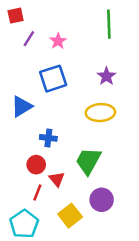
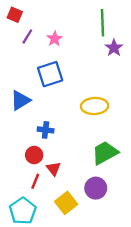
red square: (16, 16) -> (15, 15), turned 35
purple star: (106, 76) -> (114, 48), moved
green trapezoid: (88, 161) -> (105, 153), moved, turned 32

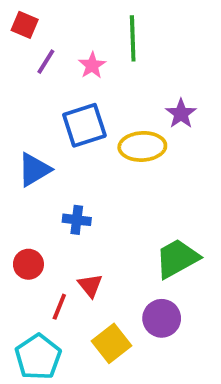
green line: (103, 23) -> (133, 38), moved
purple star: (114, 48) -> (181, 114), moved
yellow ellipse: (95, 106) -> (142, 146), moved
red circle: (34, 155) -> (28, 264), moved

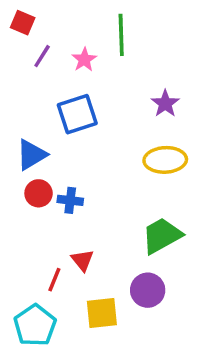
yellow ellipse: (142, 146) -> (165, 160), moved
red circle: (28, 264) -> (39, 193), moved
yellow square: (111, 343) -> (102, 313), turned 32

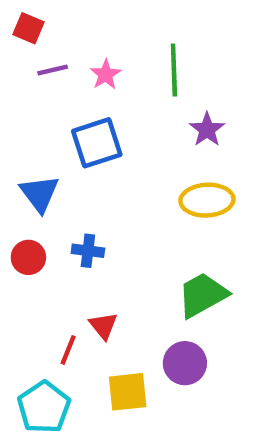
green line: (121, 35) -> (174, 70), moved
purple line: (42, 56) -> (53, 70), turned 45
blue triangle: (31, 155) -> (39, 193), turned -36
red circle: (39, 193) -> (28, 257), moved

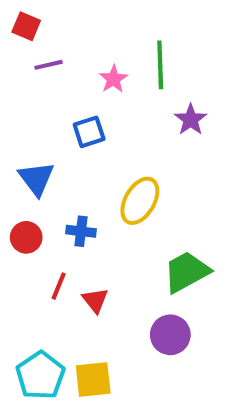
pink star: (106, 74) -> (113, 79), moved
blue square: (97, 143) -> (89, 132), size x0.7
yellow ellipse: (207, 200) -> (140, 201), moved, turned -57
red line: (68, 350) -> (59, 286), moved
yellow square: (128, 392) -> (93, 379), moved

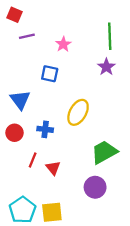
green line: (160, 65) -> (110, 36), moved
blue square: (89, 132) -> (50, 74), turned 30

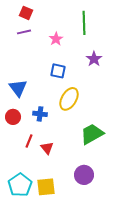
red square: (15, 15) -> (26, 13), moved
green line: (110, 36) -> (84, 23), moved
blue square: (50, 74) -> (58, 71), moved
purple circle: (95, 187) -> (84, 175), moved

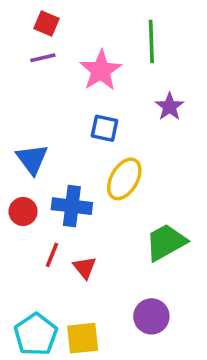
pink star: (56, 39) -> (101, 70), size x1.6
blue cross: (40, 114) -> (72, 206), size x1.5

